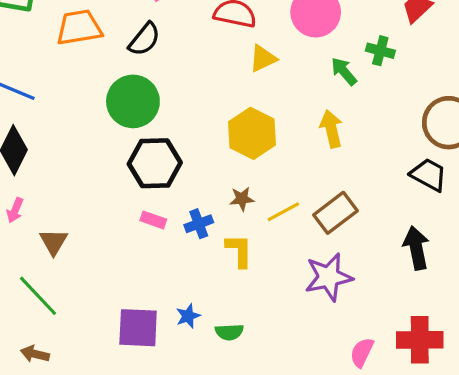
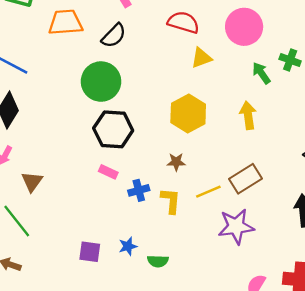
yellow line: (283, 212) -> (208, 192), moved
blue cross: (199, 224) -> (139, 190), moved
purple square: (138, 328) -> (90, 252), size x0.7

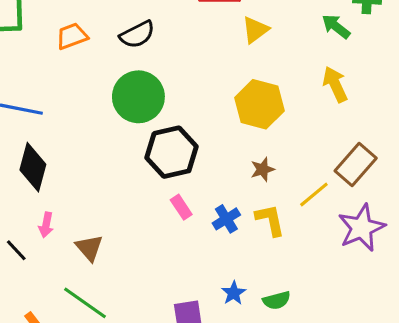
orange trapezoid: (65, 22) -> (72, 36), size x0.7
black semicircle: (114, 36) -> (137, 35), turned 36
pink rectangle: (108, 172) -> (181, 207), turned 48

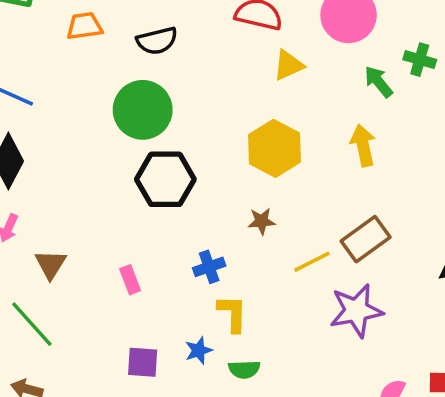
pink rectangle: (181, 207) -> (130, 280), moved
yellow L-shape: (270, 220) -> (232, 313), moved

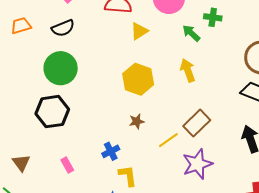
black hexagon: (165, 179) -> (52, 112), moved

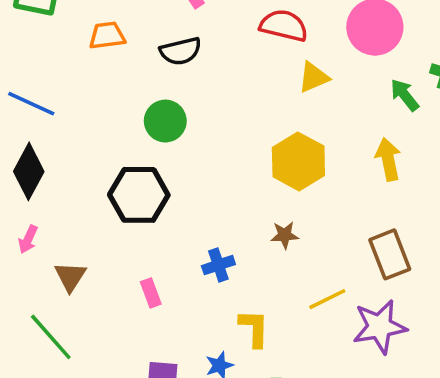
green circle: (61, 68) -> (165, 121), size x0.7
brown rectangle: (197, 123) -> (390, 254), turned -76
yellow line: (168, 140) -> (327, 299), moved
blue cross: (111, 151) -> (218, 265), moved

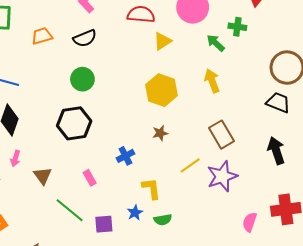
green line: (51, 337) -> (70, 210), moved

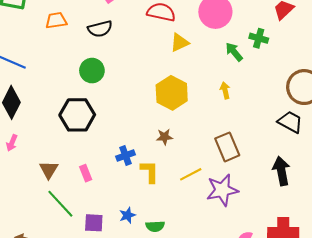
yellow arrow: (212, 81) -> (225, 90), size x0.7
brown triangle: (43, 176) -> (49, 170), moved
yellow L-shape: (151, 188) -> (150, 172), moved

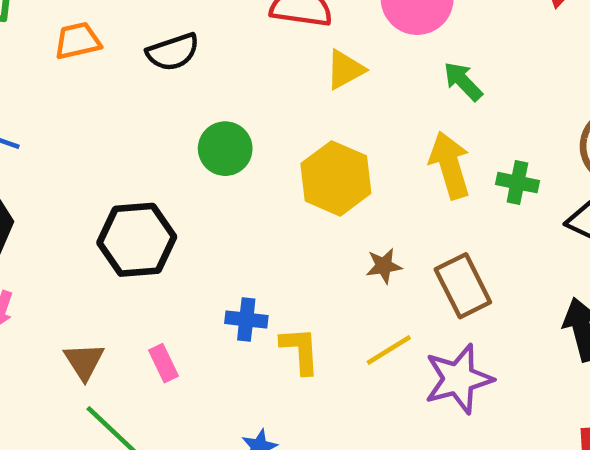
green cross: (259, 38) -> (517, 183), moved
green circle: (92, 71) -> (225, 149), moved
yellow arrow: (225, 90) -> (450, 165), size x1.8
brown star: (164, 137) -> (384, 266), moved
blue cross: (126, 156) -> (246, 320), turned 30

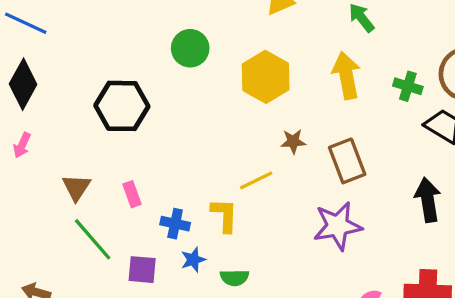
green cross: (517, 183) -> (408, 86), moved
blue cross: (246, 320) -> (175, 224), moved
yellow L-shape: (300, 350) -> (224, 215), moved
yellow line: (389, 350) -> (256, 180), moved

